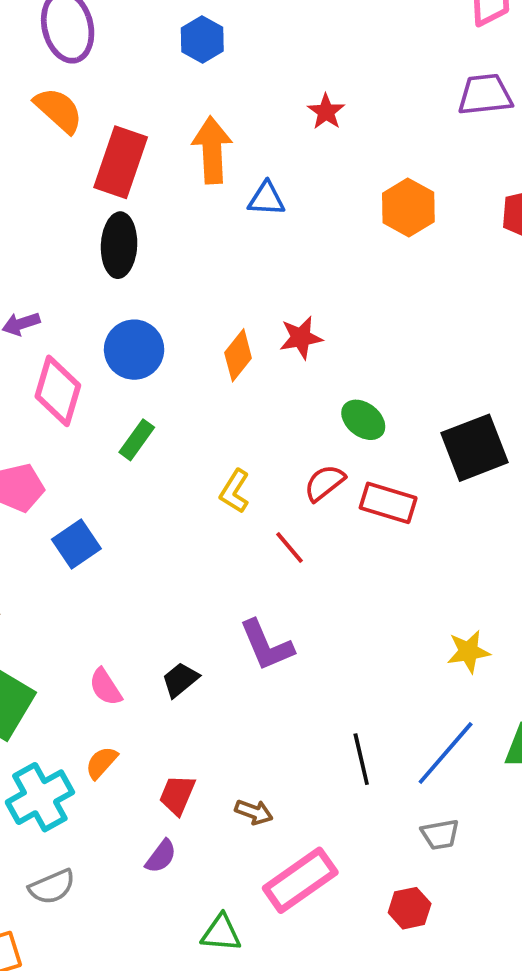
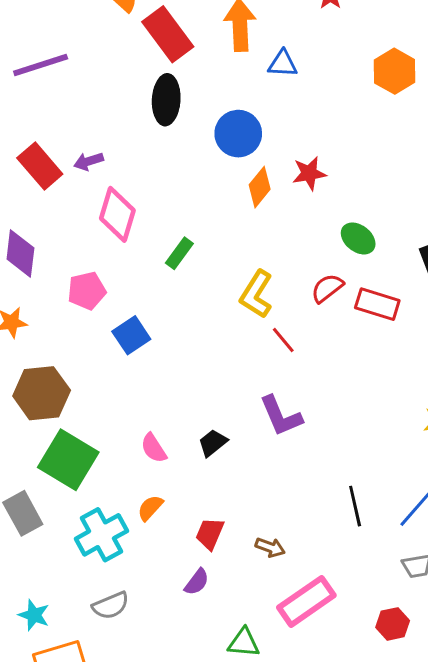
red rectangle: (121, 162) -> (168, 34), turned -56
blue circle: (134, 350) -> (238, 134), moved
yellow L-shape: (235, 491) -> (256, 294), size x1.4
red line: (290, 548) -> (283, 340), moved

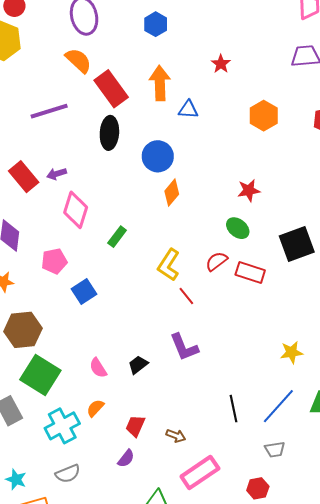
purple line: (41, 65) -> (49, 111), moved
red star: (309, 173) -> (249, 190), moved

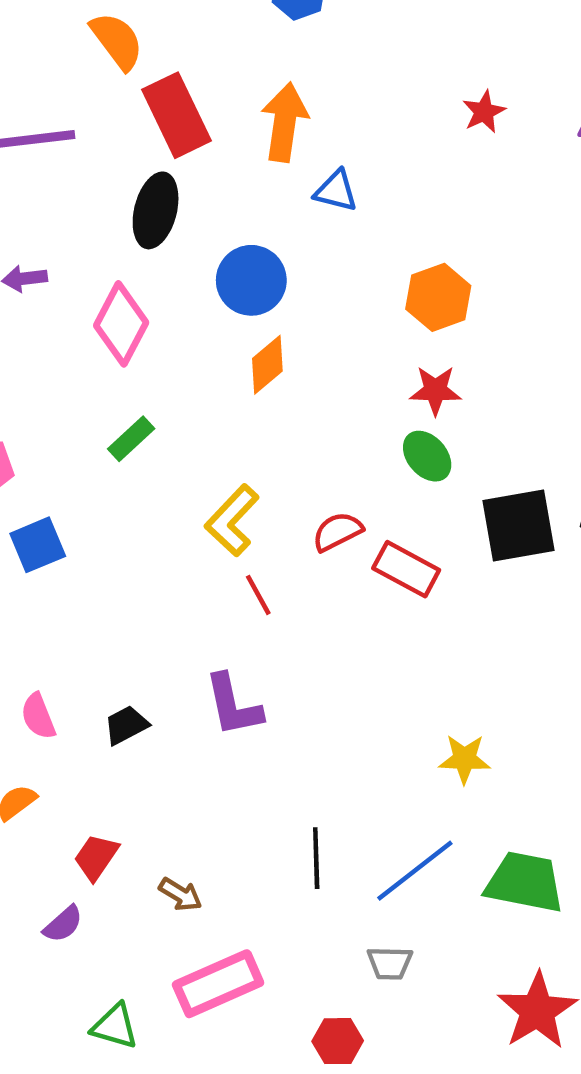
red star: (221, 64) -> (484, 112), moved
orange hexagon: (264, 116) -> (438, 297), moved
pink diamond: (76, 210) -> (121, 324), moved
green ellipse: (238, 228) -> (427, 456), moved

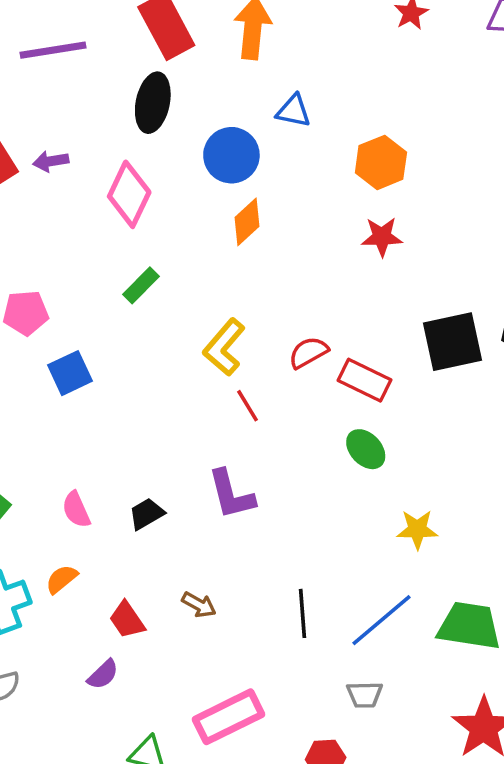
blue triangle: (336, 191) -> (293, 111), moved
green ellipse: (427, 456) -> (366, 449), moved
red trapezoid: (96, 857) -> (127, 620), turned -66
brown arrow: (180, 894) -> (199, 605), moved

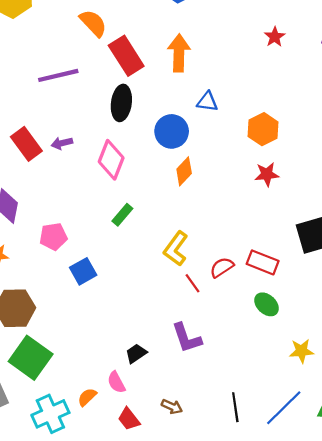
red semicircle: (308, 352) -> (222, 267), moved
pink semicircle: (76, 510) -> (116, 382), moved

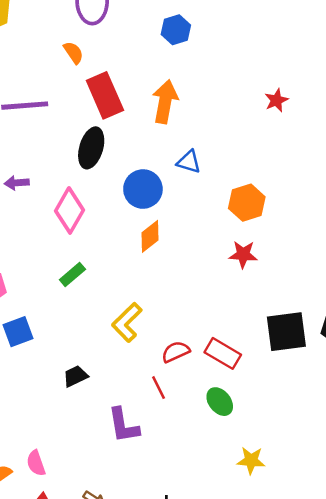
orange semicircle: (93, 23) -> (73, 53), size x0.7
red line: (193, 283) -> (158, 388), moved
black trapezoid: (136, 354) -> (75, 376), moved

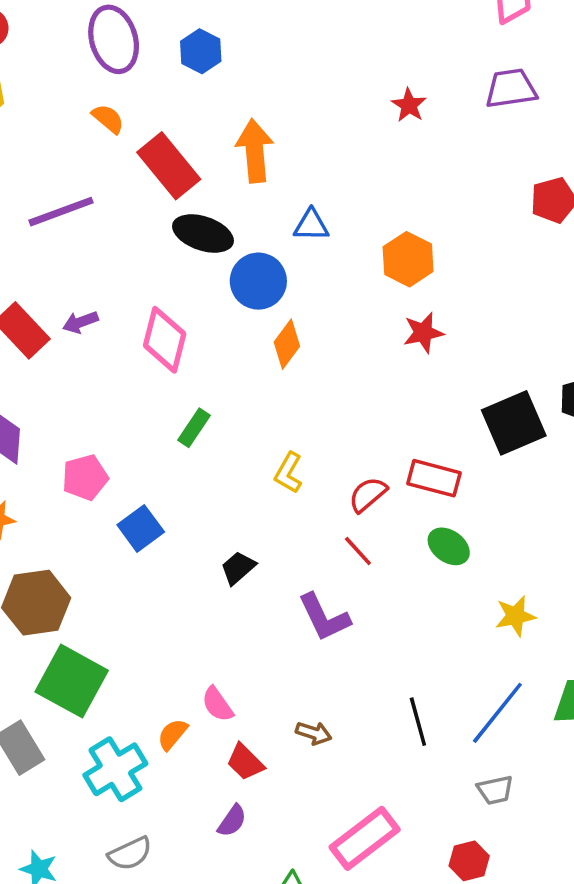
blue hexagon: (176, 30) -> (201, 51), moved
black ellipse: (91, 148) -> (203, 233), moved, turned -72
yellow L-shape: (127, 322) -> (288, 473), size x0.7

